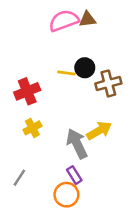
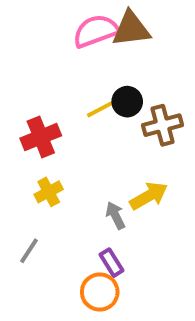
brown triangle: (87, 19) -> (131, 29), size x1.5
yellow line: (66, 73) -> (100, 109), turned -36
gray arrow: (77, 144) -> (115, 215), size x0.6
gray line: (19, 178) -> (29, 251), moved

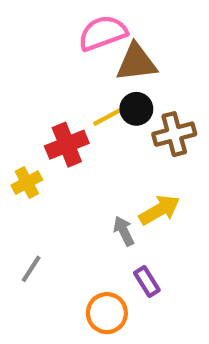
brown triangle: (131, 29) -> (136, 63), moved
red cross: (41, 137) -> (67, 145), moved
yellow cross: (49, 192) -> (27, 183), moved
purple rectangle: (111, 263) -> (147, 281), moved

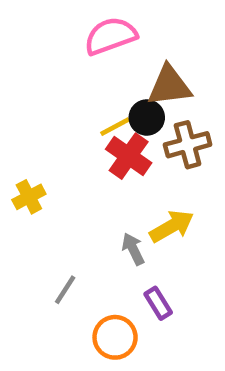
brown triangle: (136, 63) -> (169, 86), moved
red cross: (67, 145) -> (129, 156), moved, turned -33
gray line: (31, 269) -> (65, 290), moved

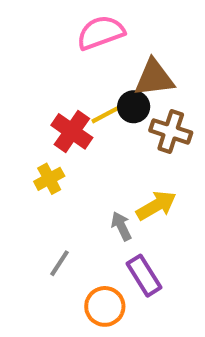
brown cross: (188, 145) -> (171, 131), turned 33
red cross: (129, 156) -> (72, 131), moved
yellow cross: (29, 197) -> (49, 179), moved
purple rectangle: (158, 303) -> (144, 276), size x1.4

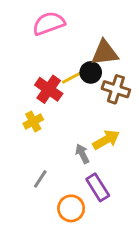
pink semicircle: (101, 33) -> (49, 23), moved

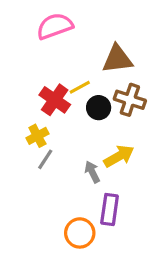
black circle: (91, 72) -> (99, 108), moved
gray line: (40, 179) -> (45, 159), moved
purple rectangle: (98, 187) -> (110, 209), turned 40

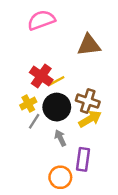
yellow line: (80, 87) -> (57, 81), moved
brown cross: (130, 100) -> (88, 101), moved
black circle: (99, 108) -> (57, 107), moved, size x1.5
gray arrow: (92, 172) -> (60, 138), moved

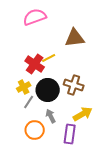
yellow line: (57, 81) -> (49, 58), moved
yellow arrow: (90, 119) -> (83, 114), moved
orange circle: (60, 177) -> (35, 130), moved

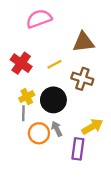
red cross: (35, 64) -> (21, 63), moved
brown cross: (74, 85) -> (82, 79), moved
gray line: (29, 102) -> (23, 113), moved, turned -32
orange circle: (35, 130) -> (39, 133), moved

